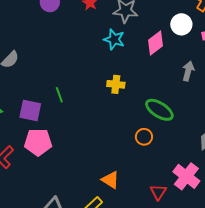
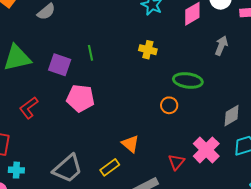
green ellipse: (159, 110) -> (188, 80), turned -32
pink pentagon: (38, 142) -> (80, 98), moved

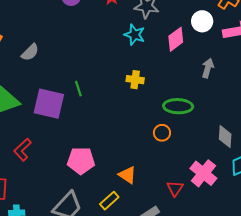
purple square: (60, 65) -> (49, 104), size x1.4
pink pentagon: (80, 98) -> (81, 161), moved
gray diamond: (232, 116) -> (225, 137), turned -50

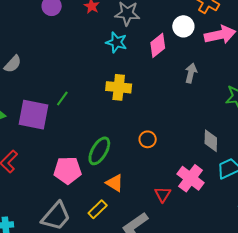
yellow cross: (135, 80) -> (119, 87), size x1.4
green line: (78, 89) -> (62, 98), turned 56
green ellipse: (178, 106) -> (99, 151), moved, turned -60

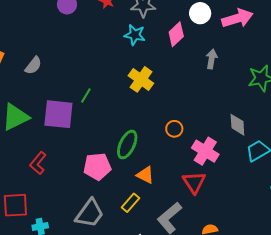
yellow cross: (119, 87) -> (141, 79), turned 35
pink cross: (191, 178) -> (205, 151), moved
red triangle: (163, 194) -> (194, 182), size x1.4

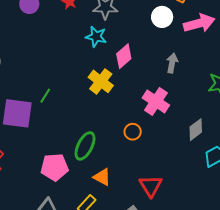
pink diamond: (176, 34) -> (124, 56), moved
gray diamond: (237, 125) -> (196, 130), turned 55
pink cross: (205, 151) -> (156, 101), moved

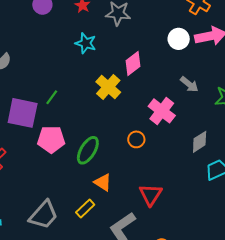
white circle: (162, 17) -> (179, 39), moved
cyan star: (96, 37) -> (86, 43), moved
gray arrow: (172, 63) -> (189, 84), moved, turned 114
pink pentagon: (54, 167) -> (51, 139), moved

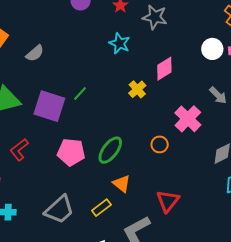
yellow cross: (108, 87) -> (137, 89), size x0.7
pink pentagon: (51, 139) -> (71, 152), moved

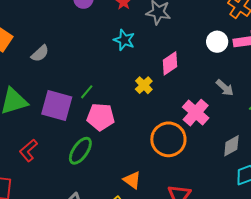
orange circle: (160, 144) -> (168, 139), size x2.0
green ellipse: (110, 150) -> (80, 151), moved
pink pentagon: (71, 152) -> (101, 117), moved

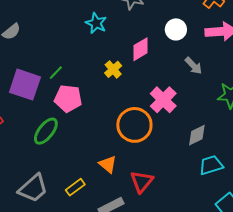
white circle: (217, 42) -> (176, 29), moved
gray arrow: (225, 88) -> (194, 66), moved
orange triangle: (132, 180) -> (108, 164), moved

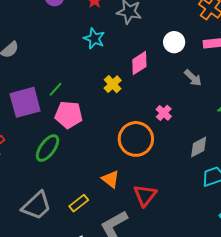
purple square: (25, 85) -> (25, 102), turned -32
pink cross: (163, 100) -> (164, 113), size x0.6

